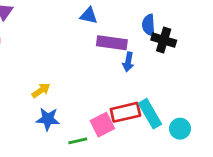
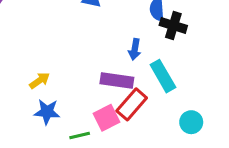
purple rectangle: (112, 43) -> (117, 81), moved
red rectangle: (125, 112) -> (132, 104), turned -36
cyan rectangle: (150, 114) -> (163, 76), moved

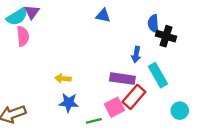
yellow arrow: (40, 81) -> (63, 79), turned -140

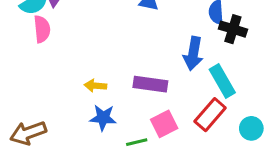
blue arrow: (136, 54) -> (193, 53), size x1.5
purple rectangle: (122, 79) -> (150, 84), moved
red rectangle: (134, 97) -> (210, 115), moved

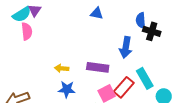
cyan rectangle: (222, 81) -> (145, 78), moved
red rectangle: (210, 115) -> (124, 87), moved

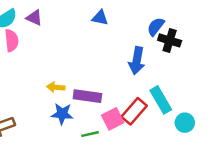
purple triangle: (35, 10) -> (34, 18), moved, turned -40
blue semicircle: (141, 20) -> (156, 27), turned 42
purple rectangle: (98, 67) -> (87, 96), moved

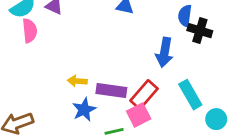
blue semicircle: (156, 27) -> (185, 16), turned -30
red rectangle: (134, 111) -> (144, 95), moved
blue star: (62, 114) -> (84, 110), turned -30

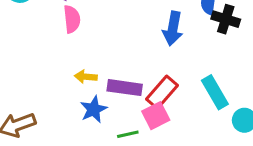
pink semicircle: (30, 31) -> (72, 19), moved
blue arrow: (164, 52) -> (173, 28), moved

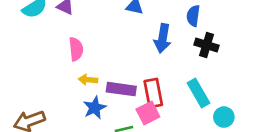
pink semicircle: (72, 19) -> (76, 49), moved
black cross: (226, 19) -> (207, 45), moved
red rectangle: (162, 92) -> (153, 93), turned -52

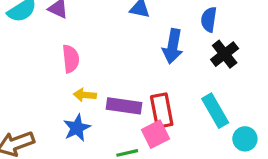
black cross: (207, 45) -> (225, 54), turned 35
blue star: (95, 108) -> (77, 128), moved

